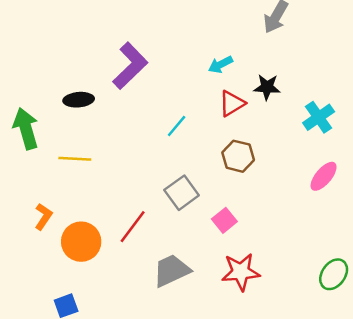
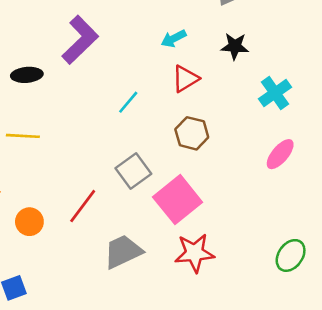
black star: (267, 87) -> (235, 46), moved
pink square: (224, 220) -> (178, 200), size x1.8
orange circle: (81, 242) -> (29, 222), size x0.7

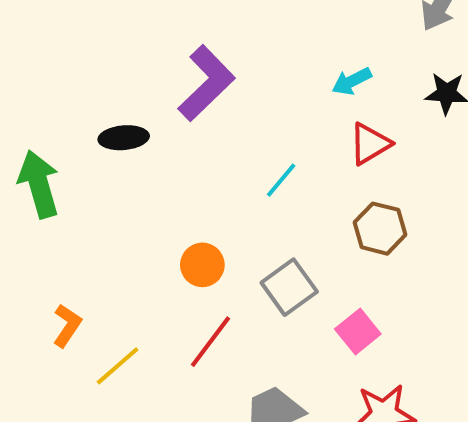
yellow line: (23, 136) -> (118, 366), moved, turned -44
pink square: (178, 200) -> (358, 332), size x0.6
orange circle: (29, 222) -> (202, 265), moved

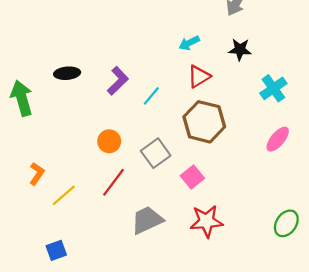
purple L-shape: (206, 83) -> (118, 81), moved, size x0.7
brown hexagon: (380, 229) -> (204, 122), size x1.5

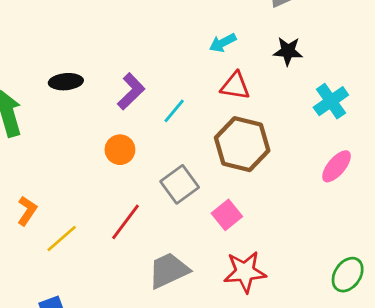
red triangle: (199, 76) -> (235, 86), turned 40
orange circle: (109, 141) -> (120, 150), moved

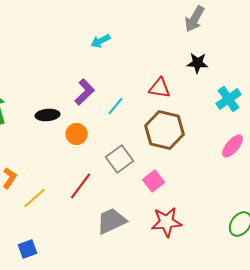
cyan arrow: (223, 43) -> (100, 41), moved
black ellipse: (66, 82) -> (48, 115), moved

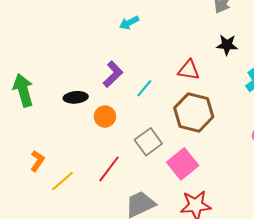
pink square: (154, 181) -> (183, 164), size x1.4

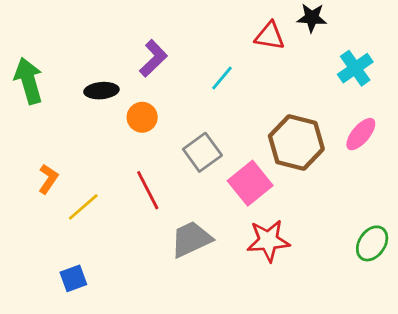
red triangle: (189, 70) -> (270, 36), moved
cyan line: (144, 88) -> (222, 78), moved
brown hexagon: (194, 112) -> (296, 142), moved
red line: (109, 169) -> (148, 190), turned -64

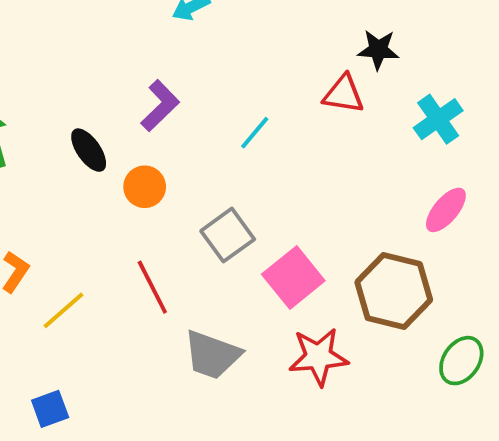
red triangle: (270, 36) -> (344, 94), moved
black ellipse: (101, 91) -> (89, 150), turned 60
brown hexagon: (296, 142) -> (394, 291), moved
gray trapezoid: (191, 239) -> (212, 355), turned -135

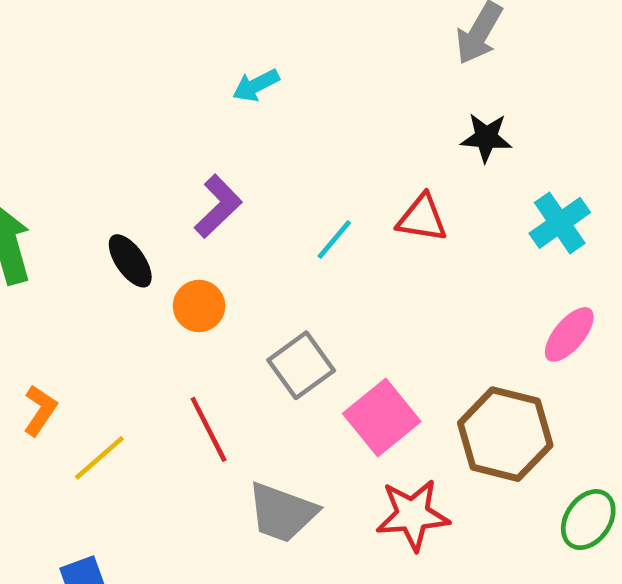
red triangle: (344, 94) -> (422, 218), moved

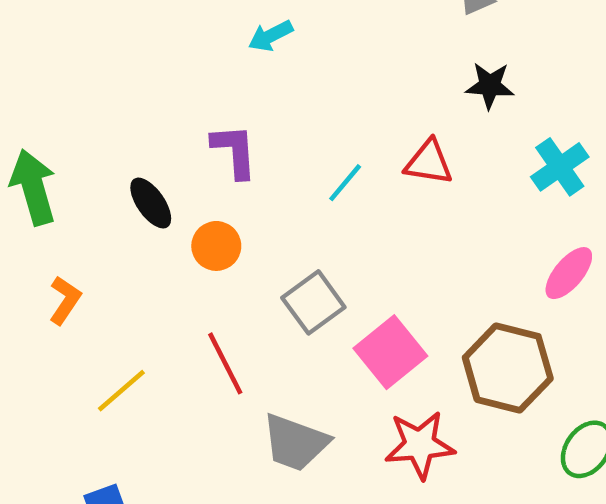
purple L-shape: (218, 206) -> (234, 151), turned -50
orange L-shape: (40, 410) -> (65, 300), moved

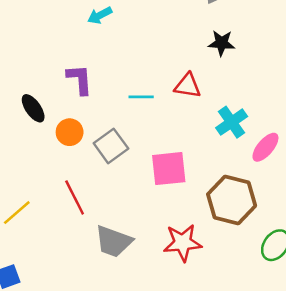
cyan cross: (560, 167) -> (232, 122), moved
cyan line: (345, 183) -> (141, 97), turned 50
gray square: (313, 302) -> (111, 146), moved
pink square: (390, 352) -> (169, 169), moved, turned 33

